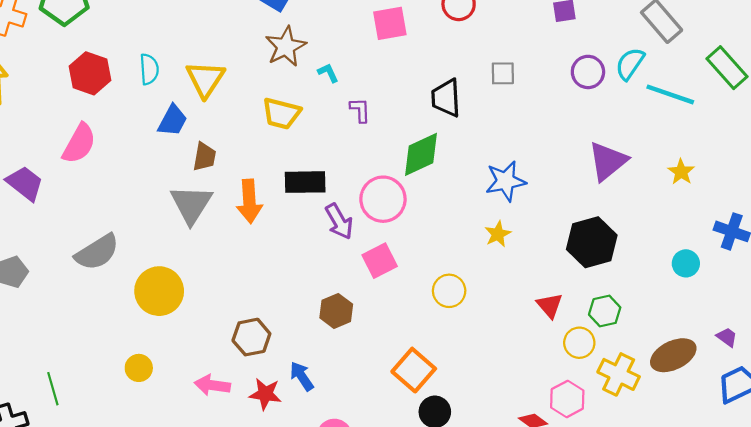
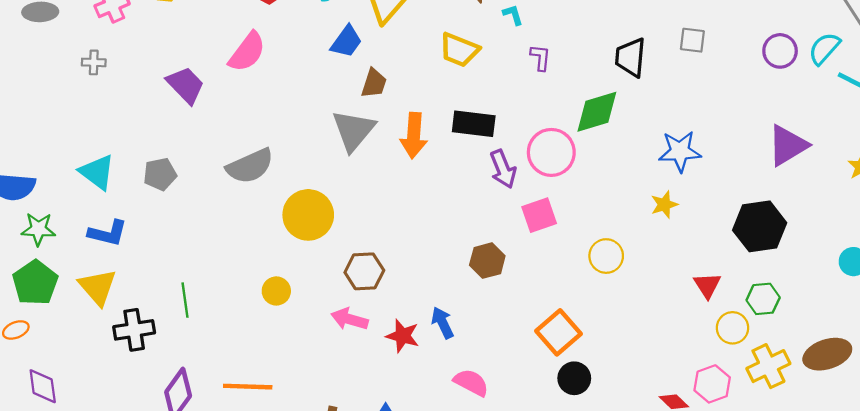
brown hexagon: (251, 337) -> (364, 271), moved
yellow cross: (619, 374) -> (768, 366), turned 30

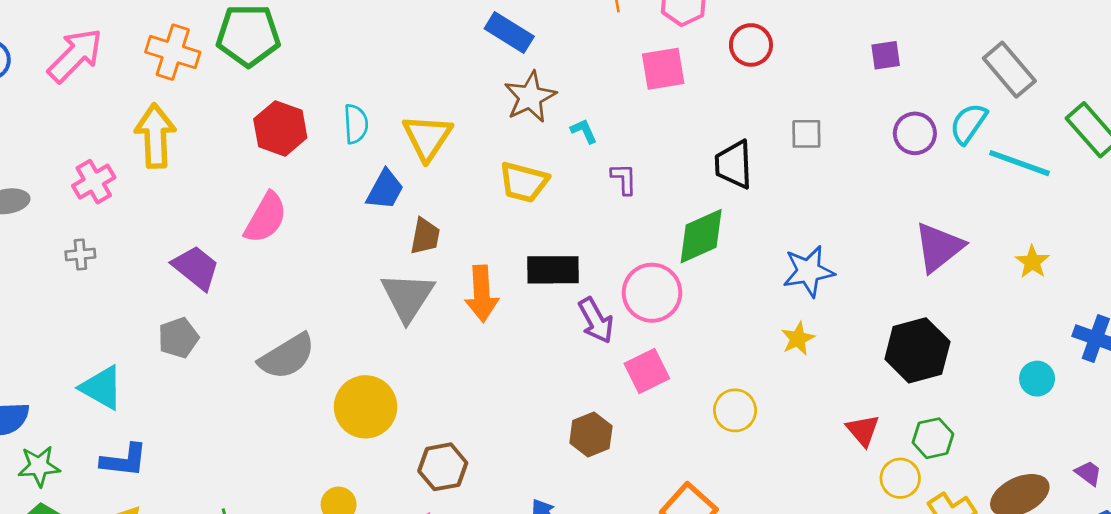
gray pentagon: (160, 174) -> (178, 338), moved

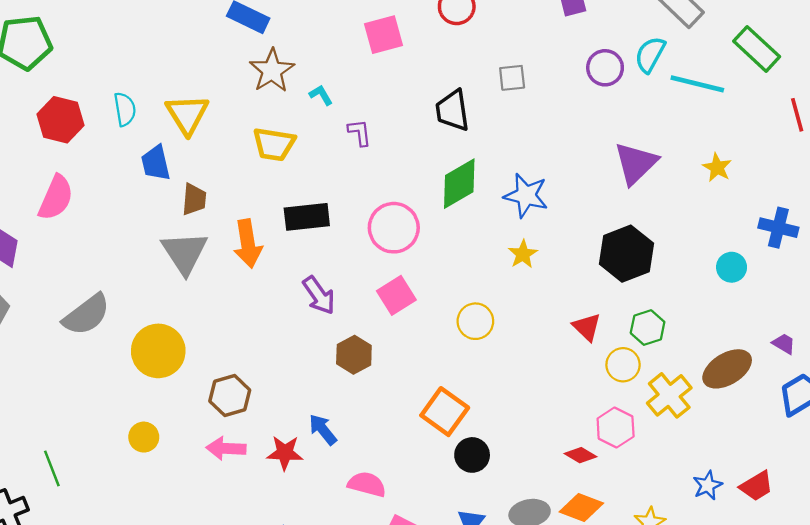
blue trapezoid: (385, 190) -> (156, 163), turned 144
green diamond: (701, 236) -> (459, 184), moved
blue star: (808, 271) -> (526, 195), turned 30
purple arrow: (596, 320) -> (319, 295), moved

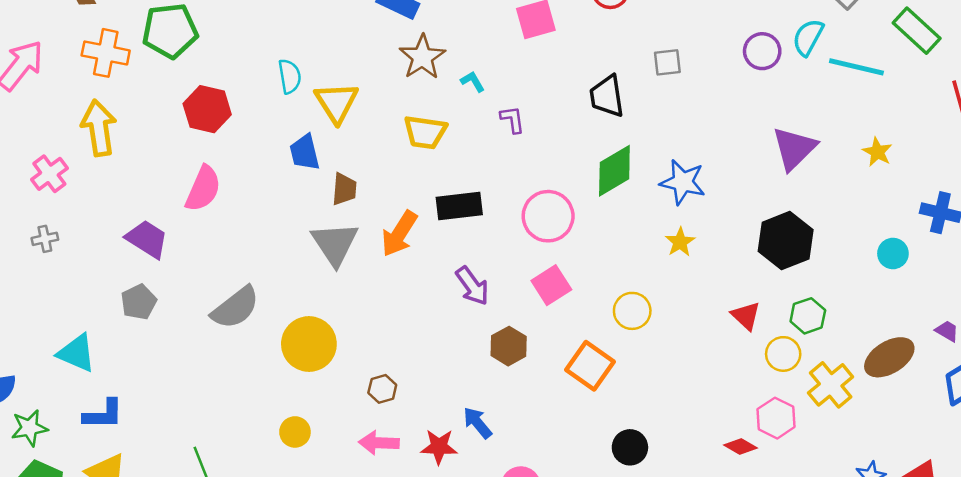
cyan semicircle: (125, 109) -> (290, 76), moved
orange arrow: (248, 244) -> (399, 234), turned 42
brown hexagon: (230, 396) -> (382, 389), size x0.7
orange square: (445, 412) -> (590, 366), moved

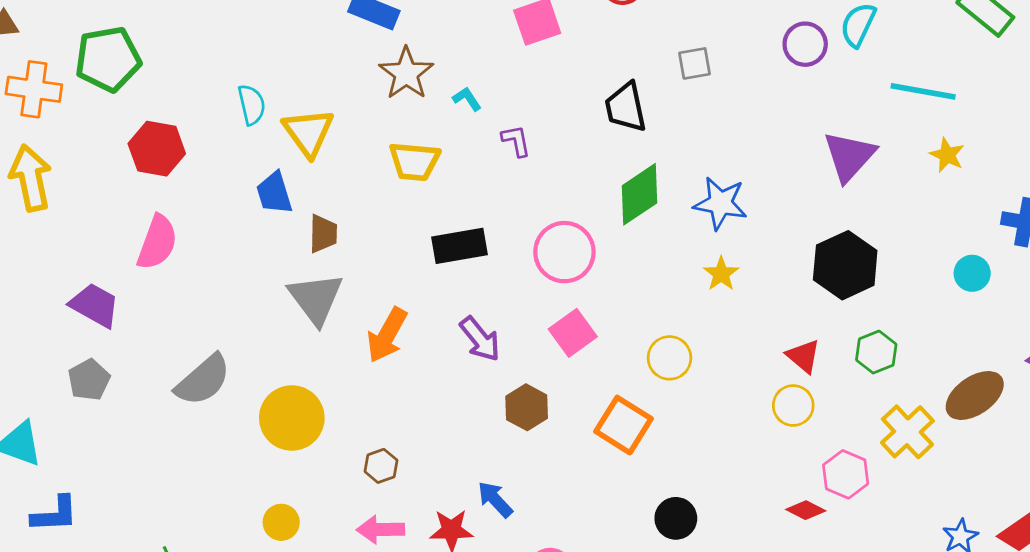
cyan line: (856, 67) -> (923, 91), moved
orange arrow: (399, 234) -> (387, 335), moved
yellow circle: (783, 354) -> (793, 406), moved

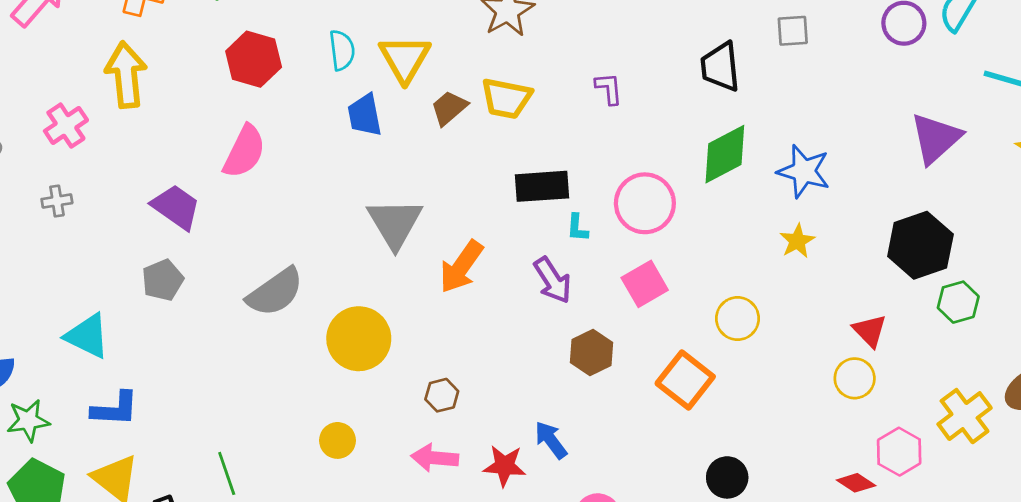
cyan L-shape: (467, 99) -> (577, 228), moved, turned -148
cyan semicircle: (252, 105) -> (342, 50), moved
brown trapezoid: (323, 234) -> (449, 108), moved, turned -138
green hexagon: (876, 352) -> (958, 302), moved

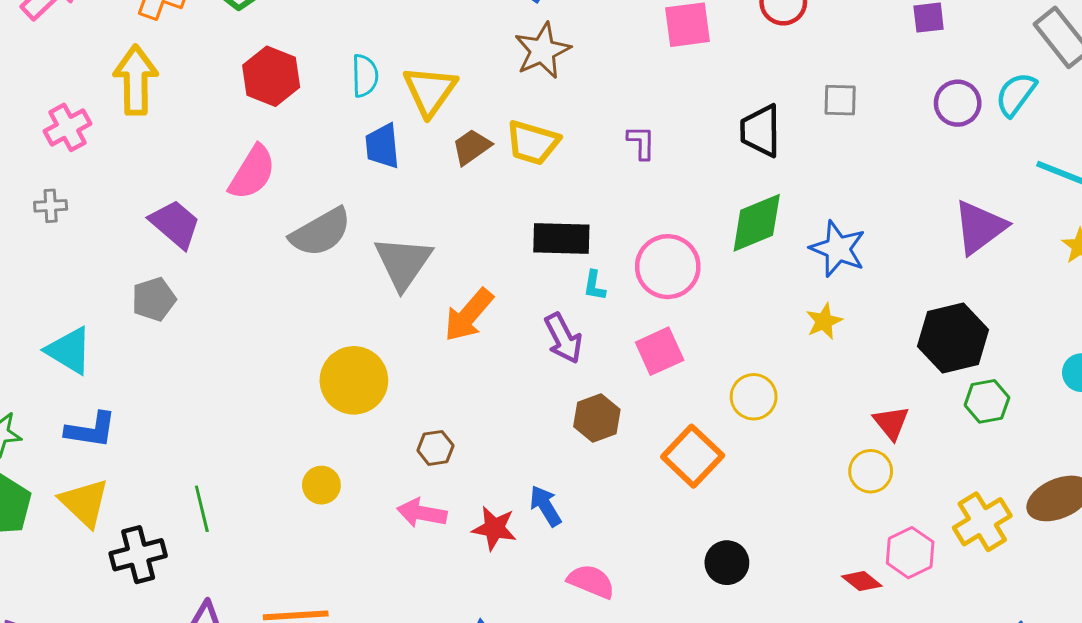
gray semicircle: (275, 292) -> (321, 232), moved

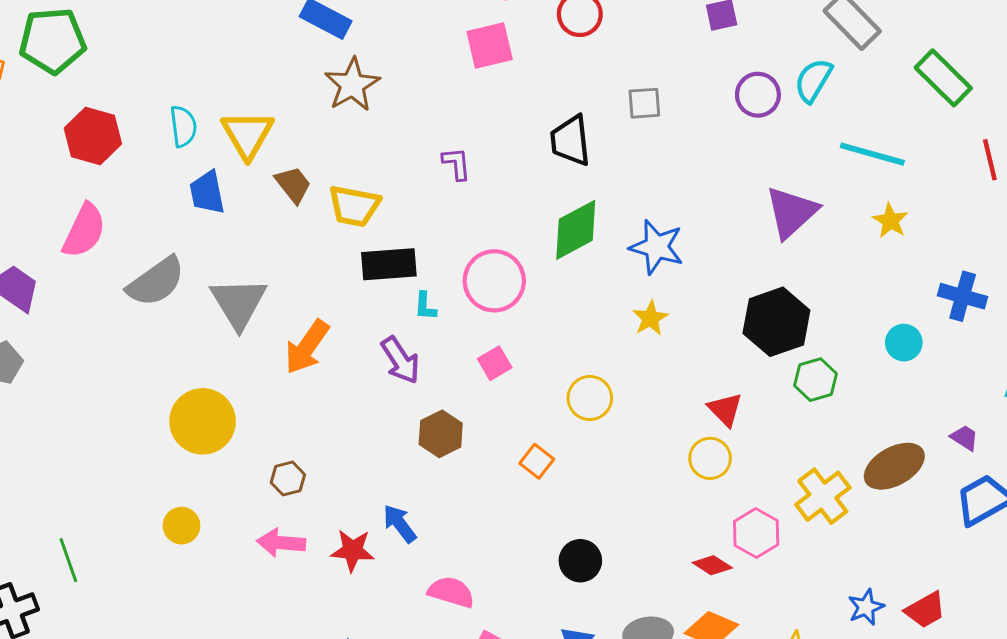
yellow trapezoid: (533, 143) -> (354, 206), moved
brown trapezoid: (472, 147) -> (293, 185), turned 93
pink square: (660, 351) -> (495, 363), size x0.7
orange square: (693, 456) -> (537, 461), size x0.6

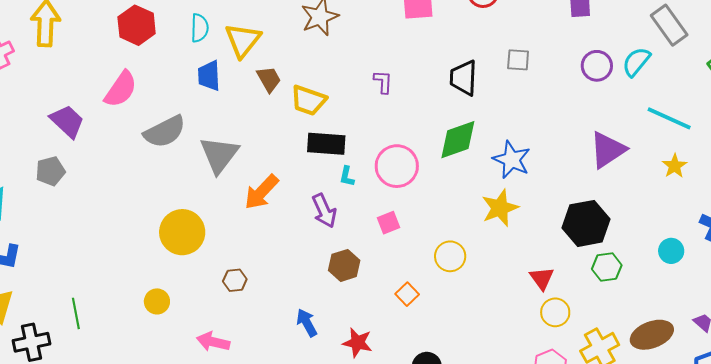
yellow star: (650, 318) -> (500, 208), size x1.5
yellow circle: (710, 458) -> (555, 312), moved
pink arrow: (281, 543) -> (213, 342), moved
red star: (353, 550) -> (357, 343), moved

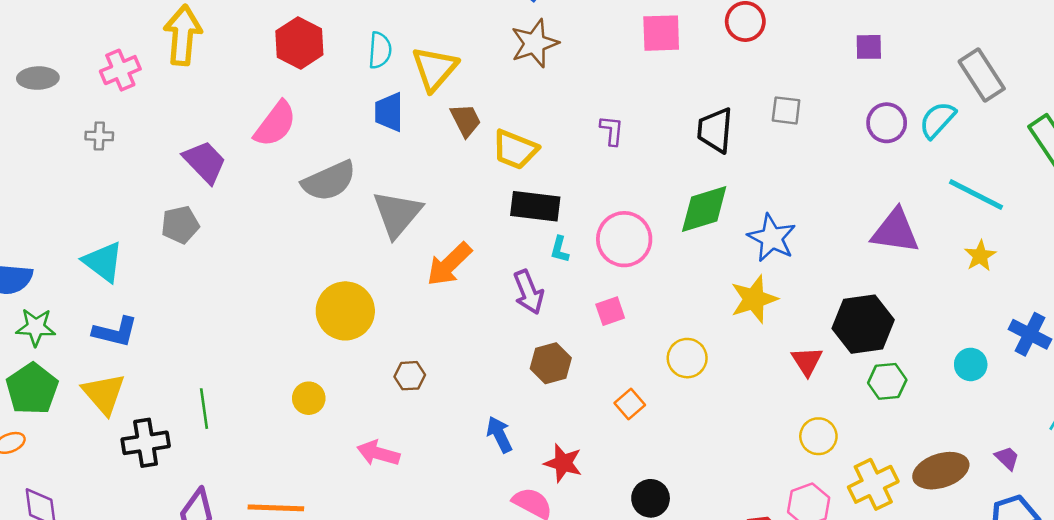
purple triangle: (608, 150) -> (895, 231), turned 39
red triangle: (542, 278) -> (807, 361), moved

